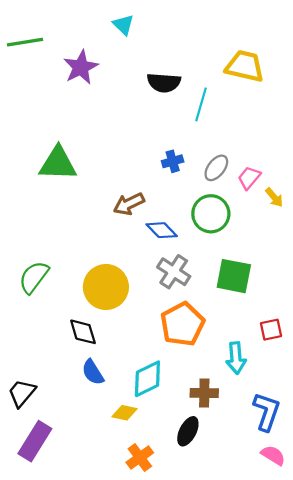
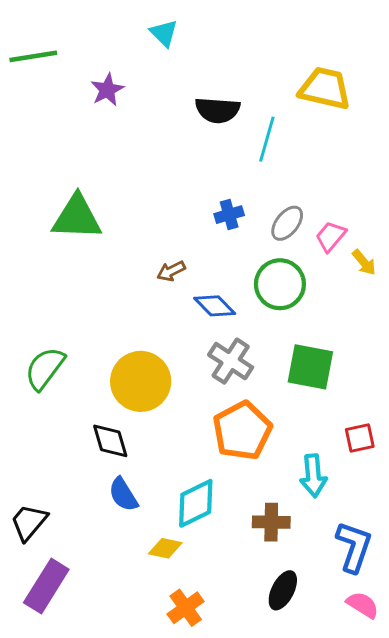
purple star: (81, 67) -> (107, 90), size x0.7
brown arrow: (129, 204) -> (171, 271), size x0.7
black ellipse: (188, 431) -> (283, 590), moved

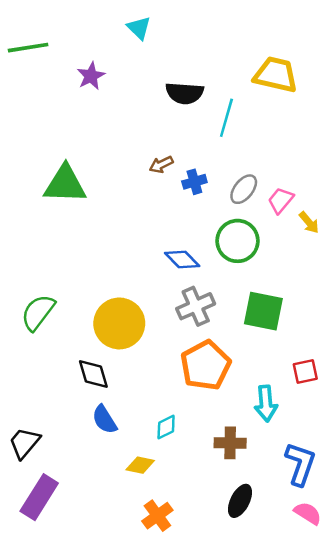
brown arrow: (171, 271) -> (161, 165), moved
gray cross: (231, 361) -> (196, 306), turned 33
cyan diamond: (196, 503) -> (166, 427), size x0.6

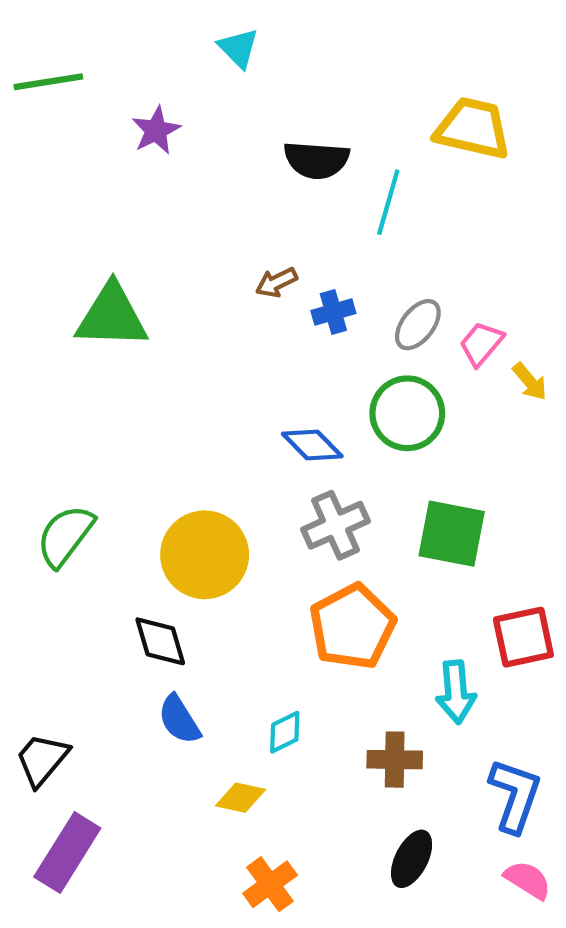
red square: (305, 372) -> (523, 637), size x1.4

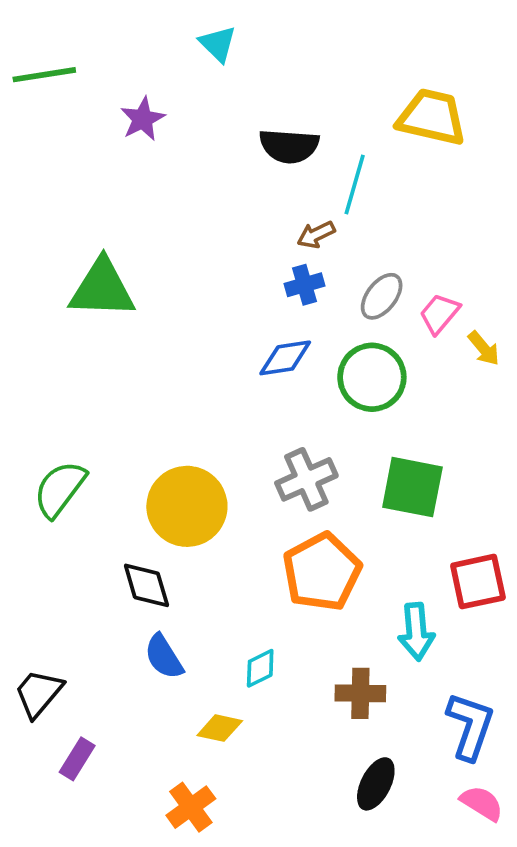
brown arrow: (276, 282) -> (316, 235), moved
blue diamond: (312, 445) -> (285, 358), moved, turned -54
purple rectangle: (67, 853) -> (77, 759), moved, size x0.6
orange cross: (270, 884) -> (191, 807), moved

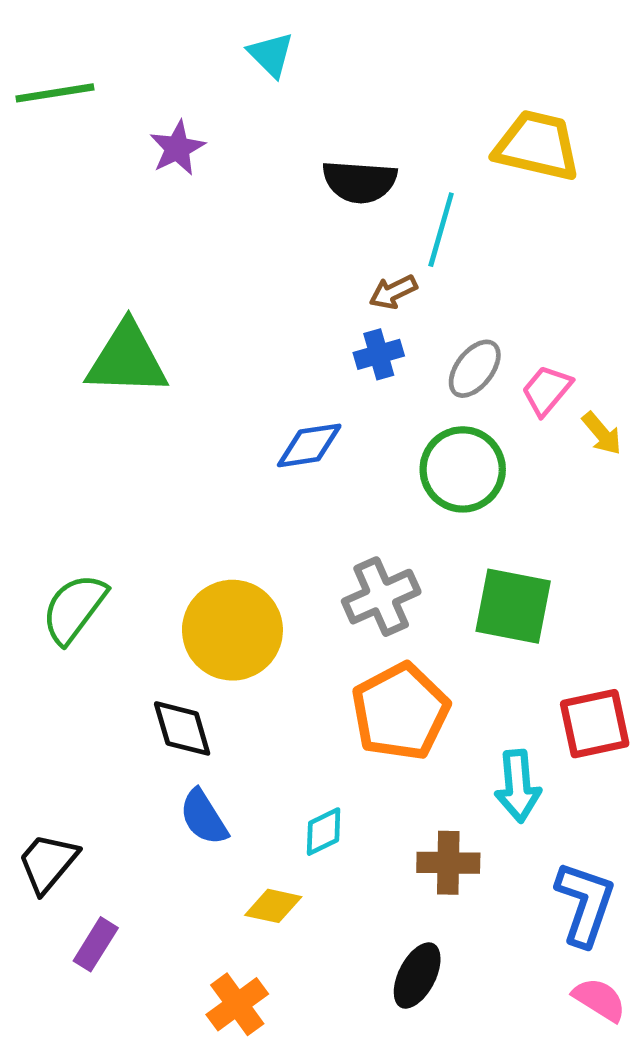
blue diamond: (285, 358) -> (309, 445), moved
black ellipse: (376, 784) -> (417, 976), moved

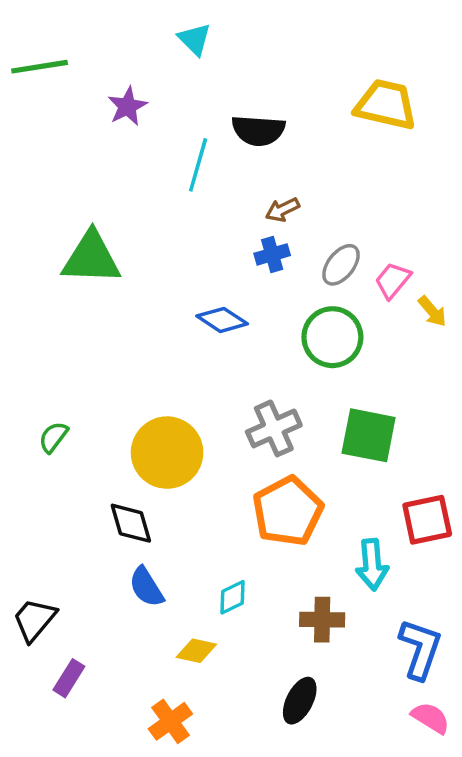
cyan line: (441, 230) -> (198, 165), moved
blue diamond: (309, 445) -> (222, 320), turned 42
green semicircle: (74, 609) -> (53, 437), size x0.6

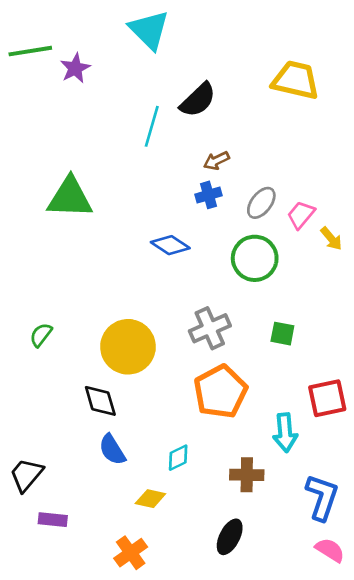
cyan triangle: (195, 39) -> (149, 30), size x1.6
purple star: (127, 106) -> (75, 68), moved
black semicircle: (258, 130) -> (198, 100), turned -48
green square: (369, 435) -> (282, 334), size x0.6
purple rectangle: (69, 678) -> (53, 520), turned 64

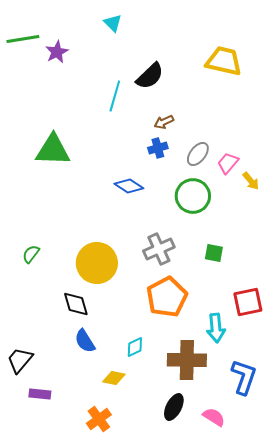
cyan triangle: (149, 30) -> (113, 23), size x0.6
brown cross: (247, 475) -> (187, 360), size x1.5
pink semicircle: (330, 550) -> (214, 417), moved

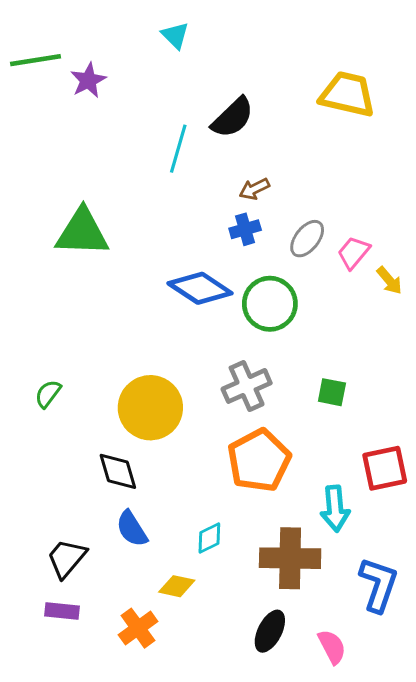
blue diamond: (129, 186) -> (200, 288), size x1.4
green circle: (193, 196) -> (270, 304), moved
black trapezoid: (20, 360) -> (67, 558), moved
pink semicircle: (214, 417) -> (332, 647), turned 30
orange cross: (99, 419) -> (138, 628), moved

